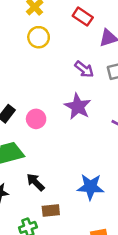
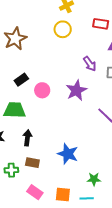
red rectangle: (83, 17) -> (101, 24), turned -42
black arrow: (36, 182) -> (27, 138), turned 35

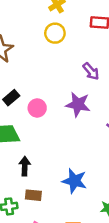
purple star: (76, 90) -> (78, 104), turned -30

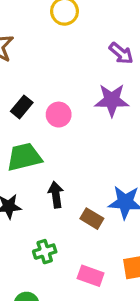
brown rectangle: (33, 195) -> (92, 219), moved, turned 35

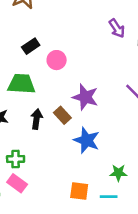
purple star: (112, 100) -> (85, 97), moved
brown rectangle: (92, 219) -> (62, 115), moved
pink rectangle: (91, 276) -> (17, 183), moved

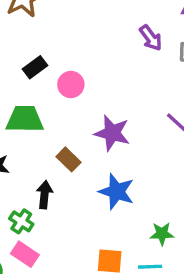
brown rectangle: (62, 115) -> (69, 159), moved
black arrow: (37, 119) -> (44, 195), moved
green cross: (16, 159) -> (21, 221), turned 36

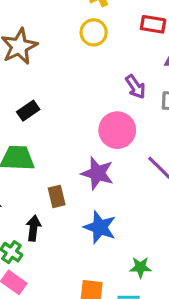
pink circle: (71, 84) -> (117, 130), moved, size x1.5
brown rectangle: (69, 159) -> (57, 196), turned 30

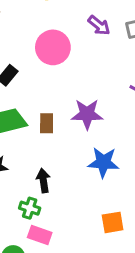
pink circle: (117, 130) -> (53, 47), moved
brown rectangle: (57, 196) -> (47, 123), moved, turned 30

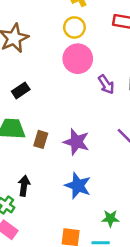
purple arrow: (99, 25) -> (106, 84), moved
pink circle: (53, 47) -> (78, 59), moved

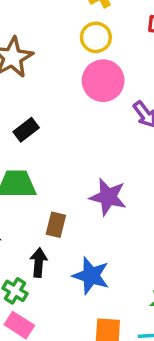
brown rectangle: (41, 139) -> (56, 225), moved
blue star: (78, 186) -> (91, 276), moved

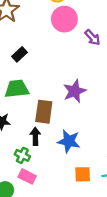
purple star: (108, 197) -> (75, 91), turned -30
brown rectangle: (56, 225) -> (44, 112), size x1.5

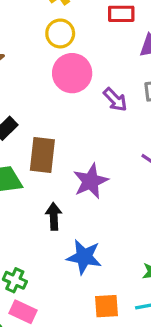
brown rectangle: (44, 112) -> (42, 155), moved
black arrow: (35, 136) -> (54, 216), moved

